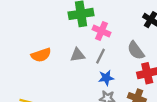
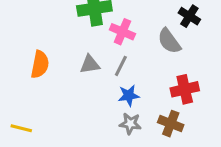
gray semicircle: (136, 50) -> (169, 41), moved
orange semicircle: (41, 55) -> (40, 64), turned -60

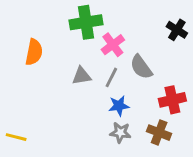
pink cross: (122, 32) -> (113, 45), turned 30
gray semicircle: (169, 41) -> (141, 67), moved
orange semicircle: (40, 64) -> (34, 52), moved

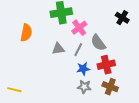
red cross: (172, 100) -> (106, 65), moved

